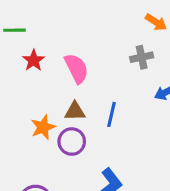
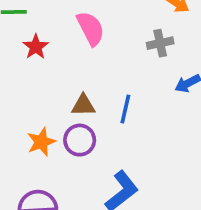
pink semicircle: (76, 68) -> (91, 28), moved
orange star: (43, 127) -> (41, 142), moved

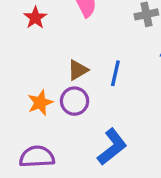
brown triangle: (83, 105) -> (78, 70), turned -30

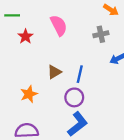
purple circle: (75, 101) -> (74, 97), moved

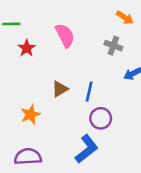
gray cross: (101, 34) -> (113, 46), turned 32
purple circle: (74, 97) -> (101, 118), moved

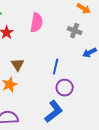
pink semicircle: (65, 35) -> (37, 23), turned 36
brown triangle: (60, 89) -> (18, 65), moved, turned -32

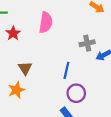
gray cross: (75, 31) -> (87, 43), moved, turned -32

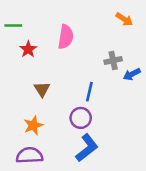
orange star: (16, 90) -> (33, 125), moved
purple circle: (76, 93) -> (81, 118), moved

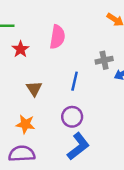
blue line: (89, 92) -> (75, 81), moved
orange star: (33, 125) -> (25, 124), turned 30

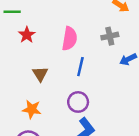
pink semicircle: (57, 37) -> (70, 39), moved
gray cross: (104, 60) -> (110, 36), moved

